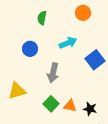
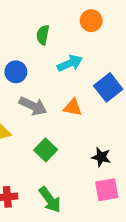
green semicircle: (42, 18) -> (43, 35), moved
gray arrow: (53, 73) -> (33, 106), moved, turned -78
orange triangle: (70, 106) -> (73, 107), moved

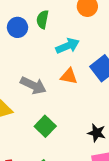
blue circle: (16, 72) -> (18, 27), moved
orange triangle: (73, 107) -> (69, 76), moved

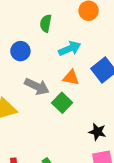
blue circle: (18, 27) -> (20, 51), moved
green square: (45, 126) -> (62, 103), moved

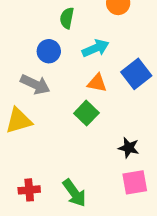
blue circle: (20, 51) -> (49, 51), moved
gray arrow: (37, 86) -> (35, 84), moved

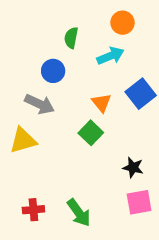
cyan arrow: (96, 48) -> (110, 56), moved
orange triangle: (97, 83) -> (101, 103), turned 40

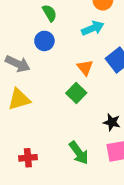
green semicircle: (71, 38) -> (50, 13), moved, turned 138
gray arrow: (40, 104) -> (18, 64), moved
green arrow: (79, 213) -> (79, 153), moved

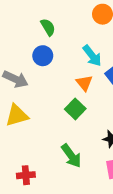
cyan arrow: (93, 28) -> (92, 56), moved, turned 75
green arrow: (79, 153) -> (71, 156), moved

